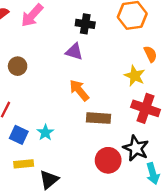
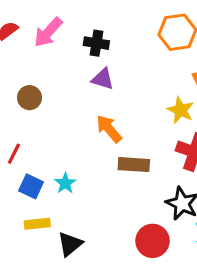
black cross: (85, 24) -> (96, 43), moved
red circle: (108, 160) -> (153, 241), moved

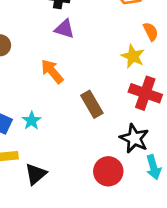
orange arrow: (109, 129) -> (52, 71), moved
brown rectangle: (134, 165) -> (92, 104), turned 56

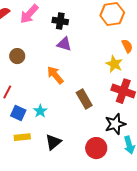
black star: (134, 138) -> (115, 124), turned 30
black triangle: (36, 174) -> (53, 142), moved

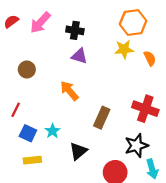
yellow star: (114, 64) -> (124, 49), moved, turned -30
brown rectangle: (84, 99) -> (102, 118), turned 54
black triangle: (53, 142) -> (78, 151), moved

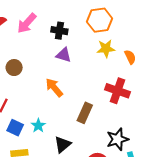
orange hexagon: (133, 23) -> (100, 20), moved
red cross: (145, 109) -> (117, 91), moved

